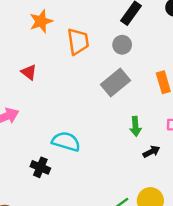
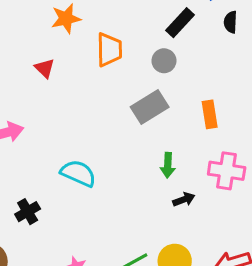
red triangle: (29, 72) -> (45, 68), moved
black cross: (40, 167) -> (28, 212), moved, turned 30

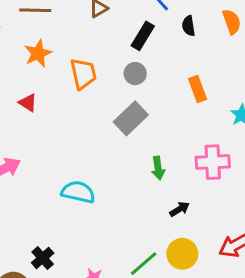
orange rectangle: (210, 114) -> (198, 89), moved
black arrow: (184, 199) -> (180, 209), moved
black cross: (28, 212) -> (43, 258), moved

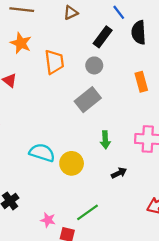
black semicircle: (189, 26) -> (139, 32), size x1.5
orange star: (38, 53) -> (21, 43), turned -30
yellow circle: (182, 254) -> (72, 163), moved

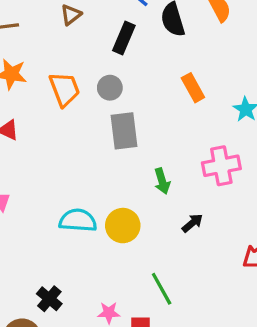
gray circle: (94, 65) -> (110, 88), moved
gray rectangle: (88, 100) -> (124, 131), turned -45
green line: (87, 212) -> (162, 289), turned -70

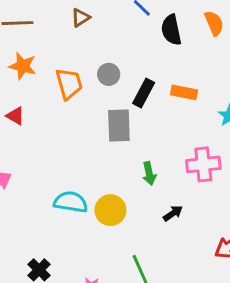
black rectangle: (124, 38) -> (144, 93), moved
gray circle: (110, 88) -> (109, 74), moved
orange rectangle: (193, 88) -> (184, 92), turned -55

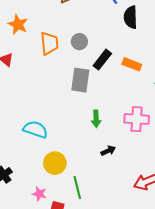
yellow circle: (110, 210) -> (55, 163), moved

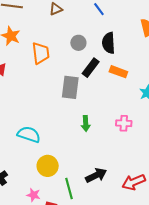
black semicircle: (131, 17) -> (109, 43), moved
gray circle: (79, 42) -> (78, 43), moved
pink cross: (137, 119) -> (124, 123), size x0.7
black arrow: (108, 151) -> (96, 175), moved, size x1.5

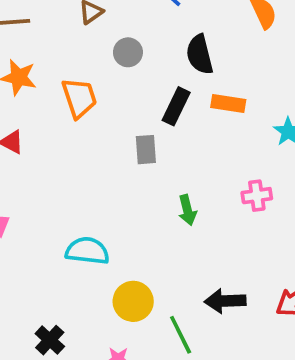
gray circle: (78, 43) -> (128, 52), moved
gray rectangle: (70, 87) -> (146, 150), size x0.7
black arrow: (96, 175) -> (225, 301), turned -145

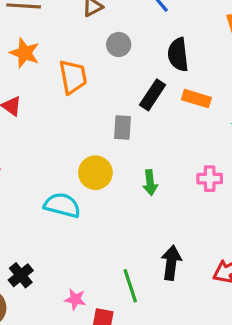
yellow circle: (133, 301) -> (95, 173), moved
black arrow: (225, 301) -> (171, 263), turned 92

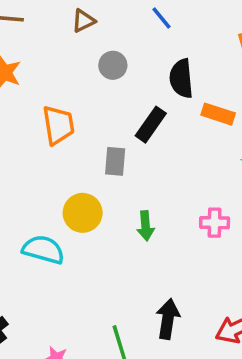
orange trapezoid: (73, 77) -> (58, 125), moved
orange rectangle: (196, 99) -> (218, 114), moved

